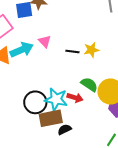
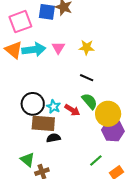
yellow star: (91, 50) -> (87, 47), moved
black line: (72, 52) -> (87, 78), moved
cyan star: (56, 99) -> (54, 107), size x0.6

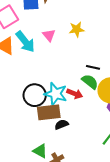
cyan arrow: (34, 50) -> (25, 42), turned 70
black line: (87, 78) -> (93, 67), moved
cyan star: (54, 107) -> (56, 94), size x1.6

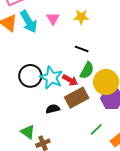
black line: (93, 67) -> (82, 49), moved
green semicircle: (90, 82) -> (87, 70), turned 72
brown rectangle: (49, 112) -> (77, 98), moved, turned -30

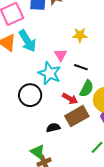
pink triangle: (53, 19) -> (61, 55), moved
cyan star: (51, 78) -> (49, 73), moved
green triangle: (28, 132) -> (38, 152), moved

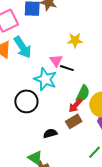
black line: (81, 67) -> (67, 68), moved
red arrow: (70, 99) -> (75, 105), moved, turned 105
brown rectangle: (77, 116) -> (74, 121), size x0.7

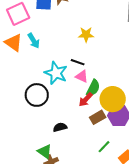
cyan arrow: (23, 47) -> (34, 41), size x0.7
pink triangle: (56, 61) -> (82, 76), moved, turned -32
brown rectangle: (74, 121) -> (98, 117), moved

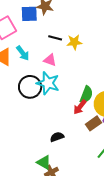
black line: (78, 62) -> (55, 38), moved
pink triangle: (82, 76) -> (50, 60), moved
black circle: (37, 95) -> (30, 87), moved

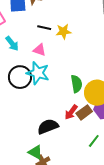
green semicircle: (86, 95) -> (76, 84), turned -30
red arrow: (80, 107) -> (71, 112), moved
black semicircle: (57, 137) -> (48, 127), size x1.5

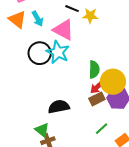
pink triangle: (39, 50) -> (63, 30), size x1.6
red arrow: (71, 112) -> (97, 87), moved

